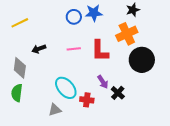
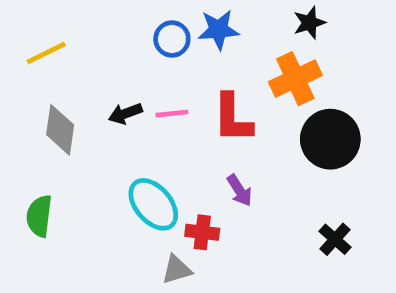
black arrow: (39, 49) -> (125, 114), moved
gray diamond: (20, 68) -> (60, 130), moved
black cross: (118, 93) -> (335, 239), moved
gray triangle: (55, 110) -> (177, 270), moved

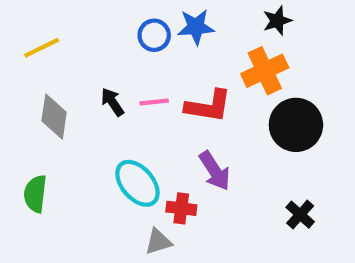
black arrow: (125, 114) -> (112, 102), turned 76
red L-shape: (232, 118) -> (208, 106), turned -81
purple arrow: (239, 190) -> (215, 171), size x1.4

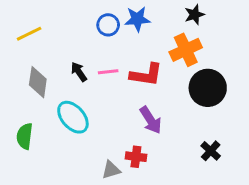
cyan ellipse: (137, 183) -> (73, 117), moved
red cross: (181, 208) -> (136, 157), moved

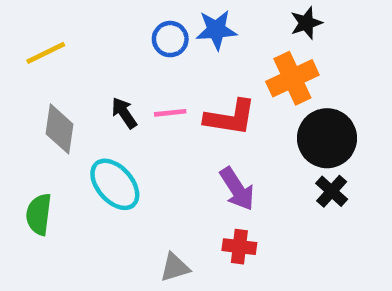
black cross: (211, 151) -> (332, 191), moved
red cross: (136, 157) -> (239, 247), moved

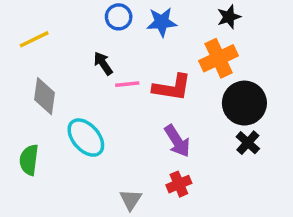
blue circle: (170, 39) -> (119, 17), moved
black arrow: (124, 113) -> (103, 63), moved
red cross: (239, 247) -> (179, 184), turned -30
gray triangle: (175, 267) -> (131, 200), turned -40

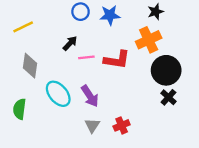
black arrow: (103, 63) -> (70, 43), turned 77
purple arrow: (177, 141) -> (90, 96), moved
gray triangle: (131, 200) -> (92, 125), moved

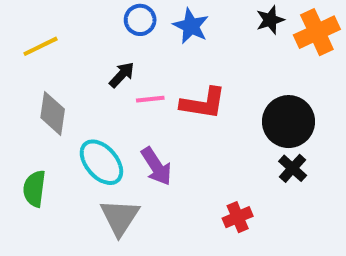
blue star: (110, 15) -> (191, 26), turned 30
orange cross: (149, 40) -> (317, 32), moved
gray triangle: (92, 125) -> (120, 217), moved, size x1.5
red cross: (122, 125) -> (238, 217), moved

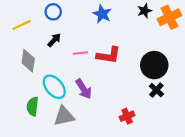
blue circle: (140, 20) -> (53, 12), moved
black arrow: (122, 75) -> (54, 40), moved
green semicircle: (34, 189) -> (33, 106), moved
gray triangle: (120, 217) -> (64, 116), turned 45

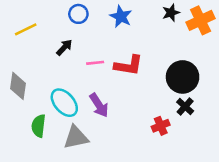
blue circle: (53, 12) -> (78, 14), moved
gray diamond: (28, 61) -> (18, 86), moved
red cross: (127, 116) -> (161, 126), moved

